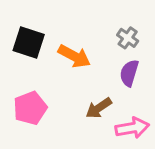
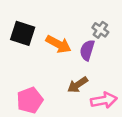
purple semicircle: (129, 73) -> (87, 50), moved
pink pentagon: (30, 108) -> (30, 100), moved

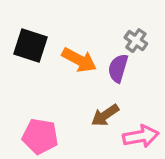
pink pentagon: (30, 100) -> (40, 136), turned 30

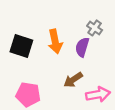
black square: (30, 45) -> (21, 46), moved
orange arrow: (79, 60) -> (55, 41), turned 50

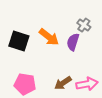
orange arrow: (55, 41) -> (49, 37), turned -40
brown arrow: (73, 80) -> (63, 83), moved

